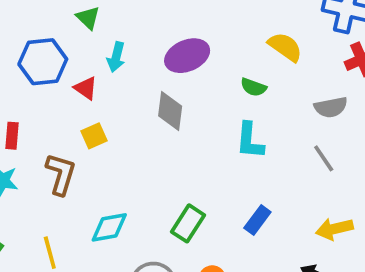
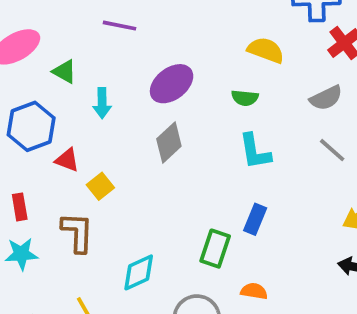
red triangle: (86, 88) -> (67, 160), moved
gray diamond: (170, 111) -> (169, 143), turned 54
blue rectangle: (257, 220) -> (255, 219), moved

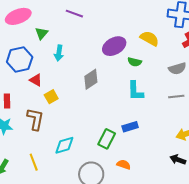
green triangle: (64, 72) -> (42, 33), turned 32
purple ellipse: (172, 84) -> (114, 46), moved
gray line: (332, 150) -> (176, 97), turned -56
blue rectangle: (255, 219) -> (130, 127), turned 42

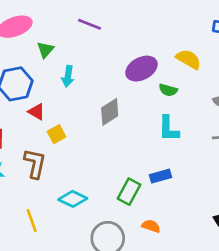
cyan diamond: (64, 145) -> (73, 199), turned 40

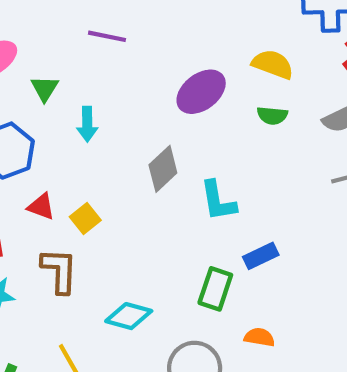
green semicircle: (168, 90) -> (272, 116), moved
red triangle: (37, 112) -> (41, 206), moved
cyan L-shape: (169, 129) -> (218, 201), moved

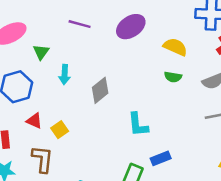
purple ellipse: (201, 92) -> (131, 27), moved
gray diamond: (163, 169) -> (100, 90), moved

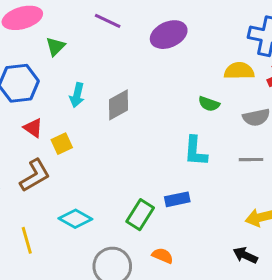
yellow semicircle: (175, 47) -> (239, 71), moved, turned -35
cyan arrow: (65, 75) -> (77, 95), moved
cyan L-shape: (138, 125) -> (195, 151), moved
brown L-shape: (42, 159) -> (35, 175), turned 44

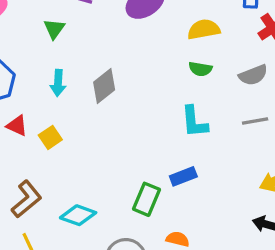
green triangle: (55, 46) -> (54, 29), moved
yellow semicircle: (239, 71) -> (204, 29), moved
brown L-shape: (35, 175) -> (27, 199), moved

